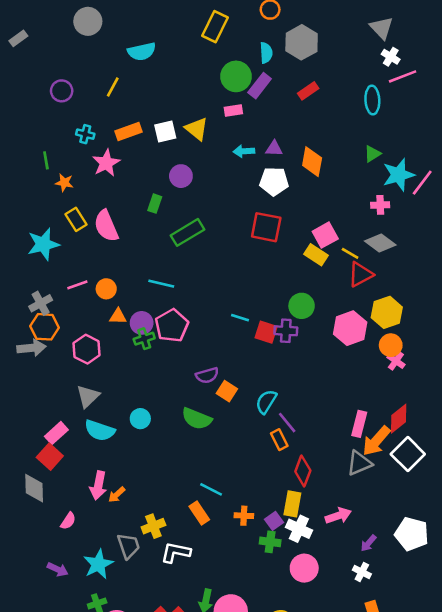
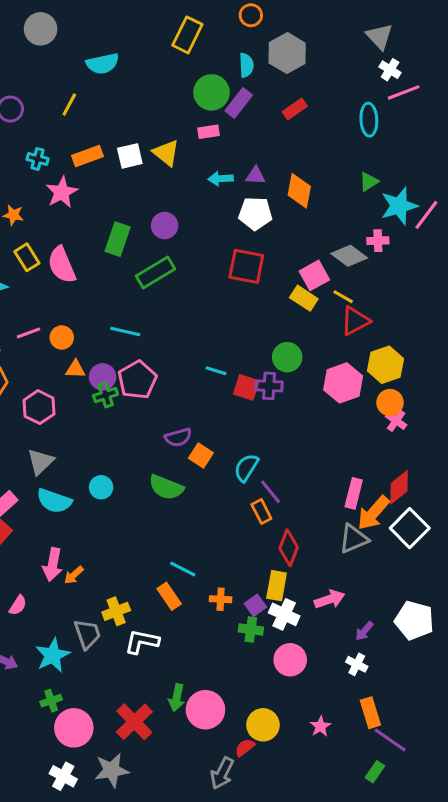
purple circle: (181, 176) -> (165, 226), moved
green rectangle: (155, 204) -> (118, 239), size x1.5
gray diamond: (380, 243) -> (349, 256), moved

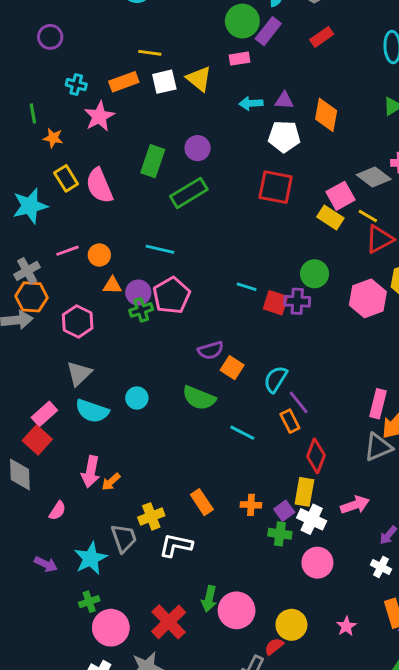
yellow line: (69, 104) -> (150, 53), moved, turned 70
cyan line: (183, 569) -> (242, 433), moved

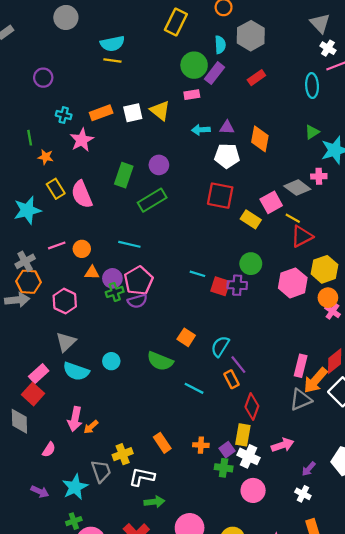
yellow line: (150, 53) -> (112, 61), moved
yellow rectangle: (330, 217) -> (251, 219), moved
purple semicircle: (211, 350) -> (137, 301), moved
green arrow: (209, 599) -> (154, 502), moved, turned -108

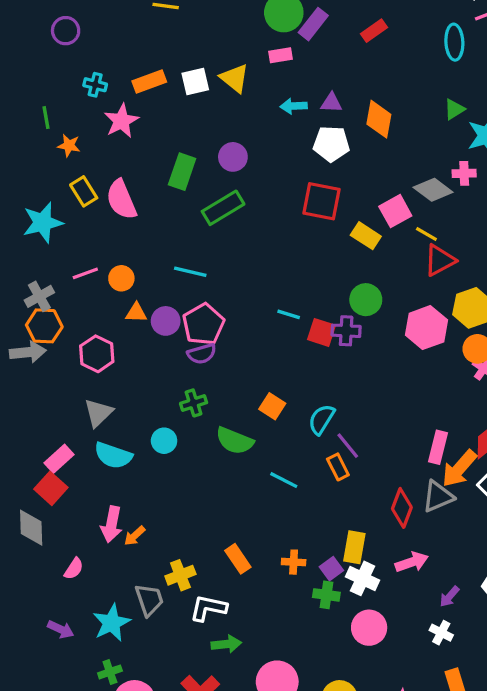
green cross: (115, 292) -> (194, 403), moved
red diamond: (252, 407) -> (402, 508), moved

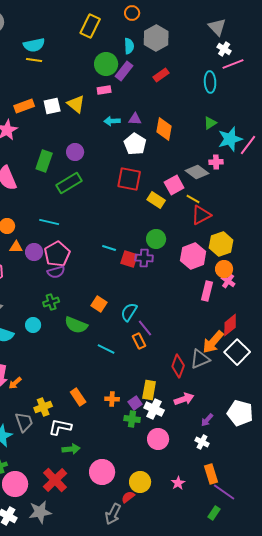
white pentagon: (331, 144) -> (135, 144), turned 30
pink rectangle: (438, 447) -> (207, 291), moved

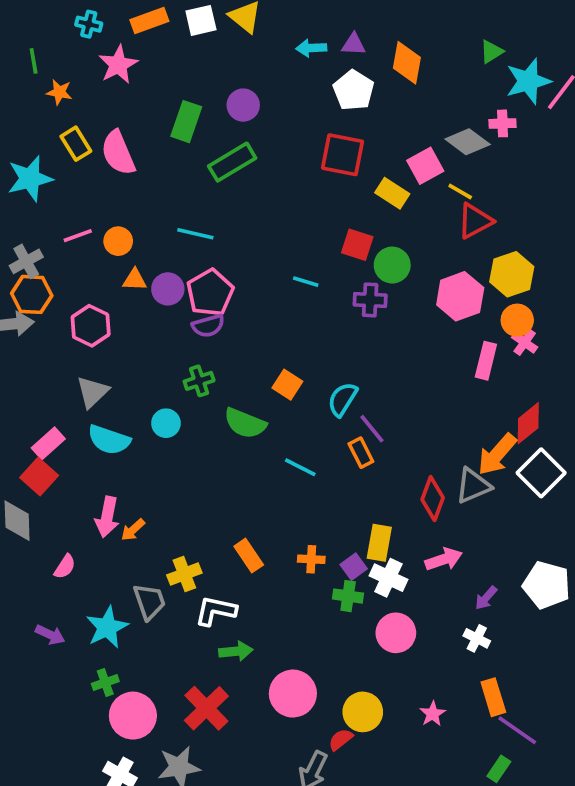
red square: (129, 259) -> (357, 245), moved

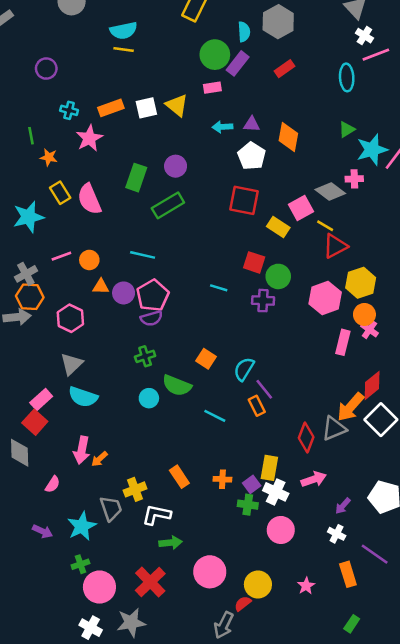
cyan circle: (166, 423) -> (149, 398), moved
purple line: (517, 730) -> (375, 554), moved

